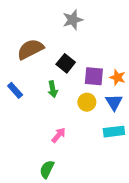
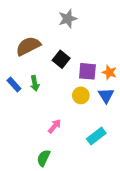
green arrow: (53, 89) -> (35, 83), moved
cyan rectangle: (114, 132) -> (96, 136), moved, turned -30

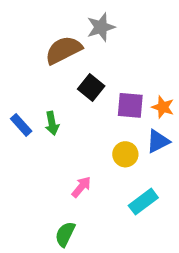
brown semicircle: (28, 46) -> (63, 50), moved
yellow circle: (81, 95) -> (125, 154), moved
blue triangle: (106, 95) -> (158, 141), turned 35

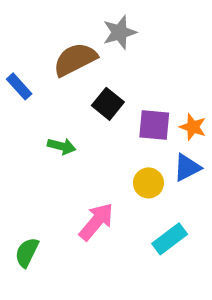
green arrow: (52, 123) -> (62, 146), turned -65
blue rectangle: (21, 125) -> (19, 86), moved
pink arrow: (81, 187) -> (96, 222), size x1.5
green semicircle: (65, 234) -> (27, 252), moved

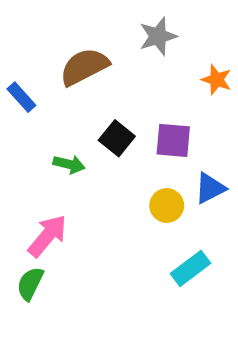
gray star: (120, 32) -> (158, 36), moved
black square: (108, 104) -> (117, 138), moved
orange star: (193, 127) -> (217, 80), moved
pink arrow: (96, 222) -> (47, 236), moved

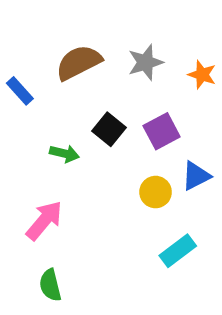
gray star: (158, 36) -> (145, 62), moved
purple square: (173, 140) -> (162, 131), turned -33
green semicircle: (30, 284) -> (50, 285), moved, turned -40

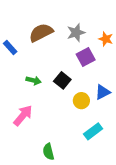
black square: (109, 129) -> (62, 80), moved
purple square: (162, 131) -> (86, 57), moved
green semicircle: (50, 285) -> (48, 152), moved

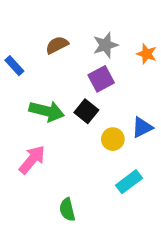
brown semicircle: (41, 33) -> (57, 45), size x0.7
purple square: (86, 57) -> (101, 79), moved
green arrow: (34, 80) -> (47, 111), size x1.6

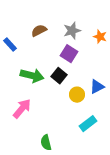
purple square: (101, 79) -> (69, 54), turned -30

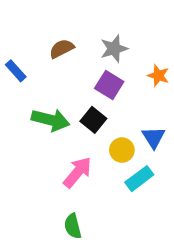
orange star: (100, 37) -> (158, 76), moved
blue triangle: (97, 87) -> (154, 137), turned -35
pink arrow: (22, 109) -> (77, 172), moved
cyan rectangle: (88, 124) -> (139, 179), moved

